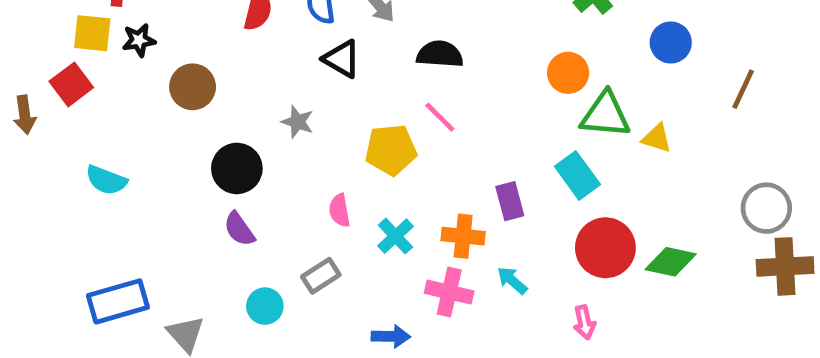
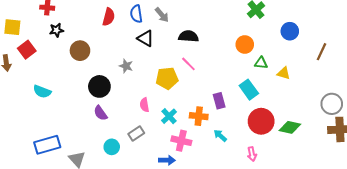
yellow square: (92, 33) -> (12, 27), moved
green triangle: (605, 115) -> (261, 63), size x0.6
pink cross: (449, 292) -> (181, 141), moved

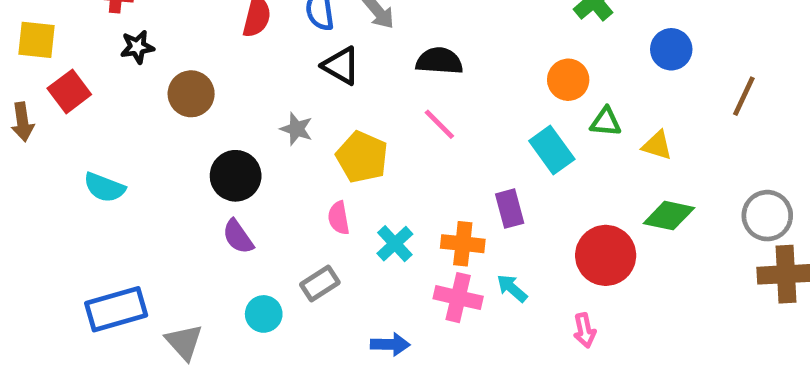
yellow pentagon: (167, 78) -> (362, 157), moved, turned 30
cyan rectangle: (249, 90) -> (552, 150), moved
green diamond: (290, 127) -> (669, 216), moved
pink cross: (181, 141) -> (458, 298), moved

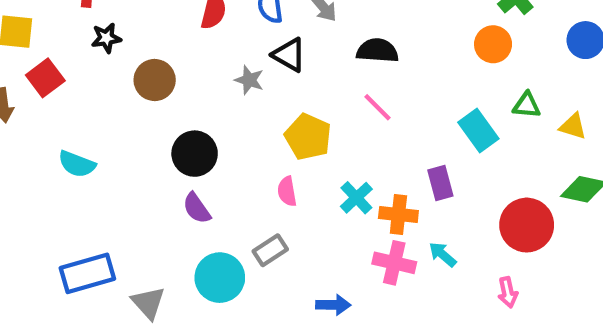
orange circle: (568, 80) -> (493, 44), moved
gray star: (296, 129) -> (249, 80), moved
cyan cross: (395, 244) -> (356, 198), moved
cyan circle: (264, 314) -> (220, 278), size x1.5

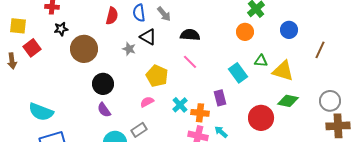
brown circle: (155, 80) -> (84, 49), size x1.4
yellow triangle: (573, 126) -> (283, 71), size x1.6
cyan semicircle: (77, 164) -> (41, 112), moved, size x1.4
pink semicircle: (287, 191) -> (147, 102), turned 72

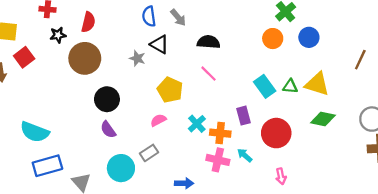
red semicircle: (112, 16) -> (88, 22), moved
blue circle: (289, 30) -> (309, 37), moved
green triangle: (261, 61) -> (290, 86), moved
red circle: (261, 118) -> (276, 133), moved

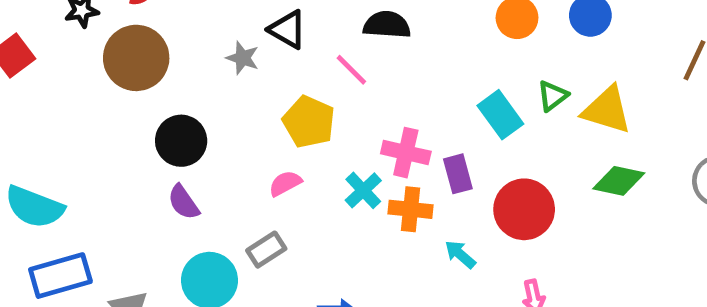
pink line: (209, 74) -> (351, 70), moved
green triangle: (290, 86) -> (552, 96), moved, turned -42
pink cross: (218, 160) -> (406, 153), moved

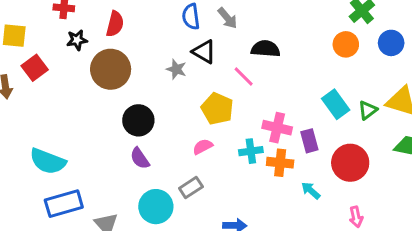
green triangle: (552, 96) -> (368, 110), moved
cyan cross: (363, 190) -> (251, 151), turned 35

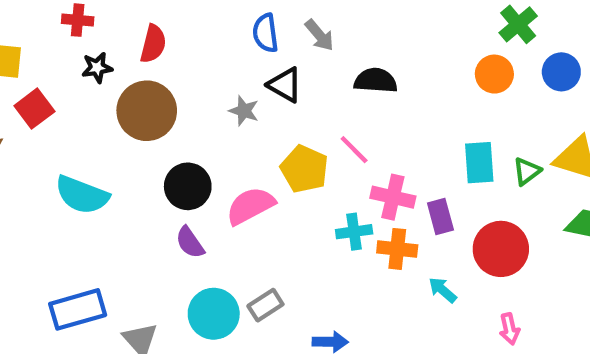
pink line: (244, 77) -> (354, 150), moved
cyan rectangle: (336, 104) -> (479, 163), turned 32
pink semicircle: (203, 147) -> (250, 206), moved, size x1.6
cyan semicircle: (48, 161) -> (82, 195), moved
gray rectangle: (191, 188) -> (265, 305), moved

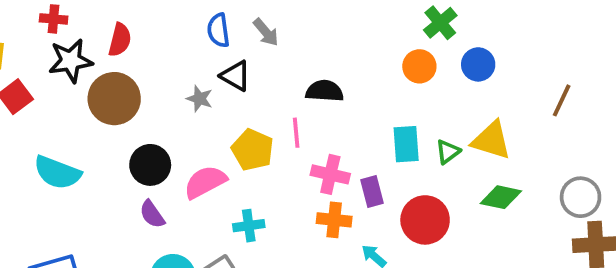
black star: (97, 68) -> (71, 61), size x1.6
black semicircle: (376, 81) -> (325, 91), moved
pink line: (354, 150) -> (296, 133), turned 40
cyan cross: (354, 232) -> (249, 226), moved

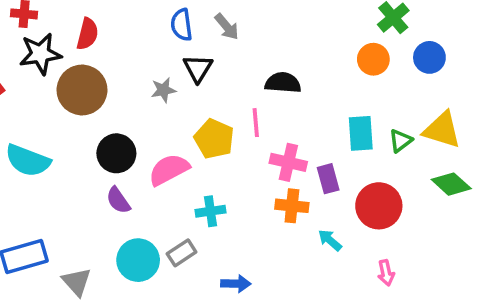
black triangle: (236, 76) -> (198, 68), turned 32
gray star: (199, 99) -> (163, 90), turned -30
green diamond: (501, 197) -> (451, 184), turned 30

